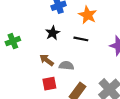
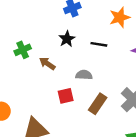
orange star: (88, 15) -> (120, 17), moved, turned 30
brown arrow: (47, 60) -> (47, 63), moved

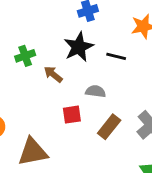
black star: (67, 39) -> (79, 47), size x1.5

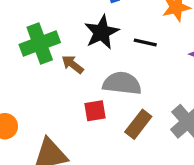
green cross: (25, 56) -> (40, 44), size x1.6
gray semicircle: (96, 91) -> (122, 83), size x1.6

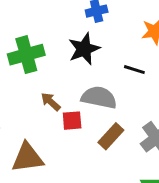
black line: (145, 42) -> (134, 70), moved
brown arrow: (73, 64) -> (51, 102), moved

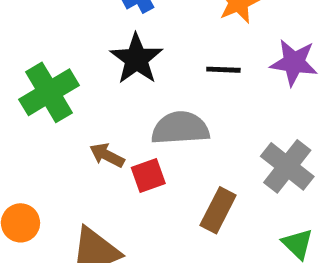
brown rectangle: (111, 136) -> (218, 210), moved

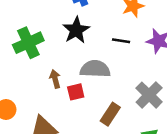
brown arrow: (107, 155) -> (55, 79), turned 42

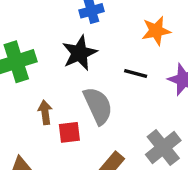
gray semicircle: (95, 69) -> (98, 106), turned 56

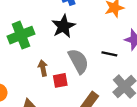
black line: (136, 73) -> (109, 54), moved

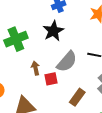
gray semicircle: (78, 61) -> (67, 62), turned 70

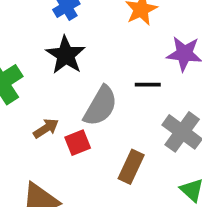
brown arrow: (36, 68) -> (46, 128), turned 80

